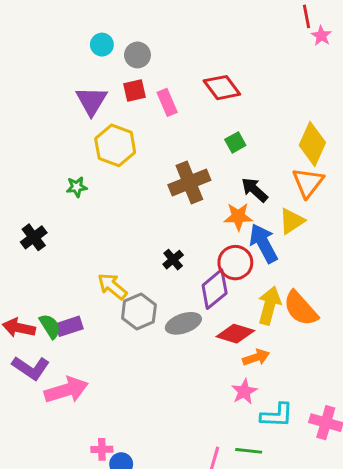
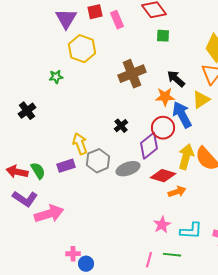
green square: (235, 142) -> (163, 36), moved, turned 32
yellow arrow: (112, 286) -> (80, 144), turned 30
purple rectangle: (69, 326) -> (66, 166), moved
pink star: (244, 392) -> (162, 225), moved

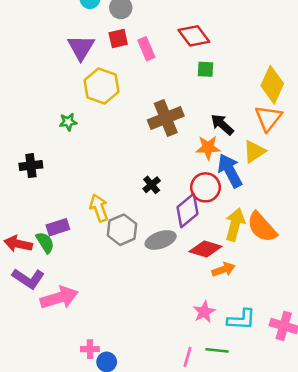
black cross: (27, 111) -> (31, 166), turned 30
purple rectangle: (66, 166) -> (58, 227), moved

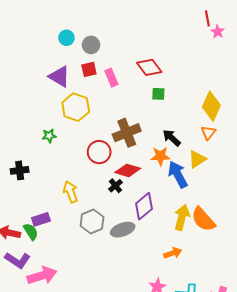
purple triangle: (81, 47) -> (59, 77), turned -30
orange triangle: (268, 118) -> (208, 133), size x0.7
red circle: (205, 187) -> (99, 152), moved
yellow arrow: (99, 208) -> (71, 192), moved
red diamond: (205, 249) -> (128, 170), moved

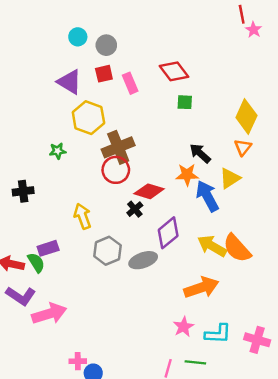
brown cross: (127, 133) -> (118, 147), moved
yellow arrow: (182, 217) -> (212, 246), turned -75
orange arrow: (173, 253) -> (201, 288), size x1.6

